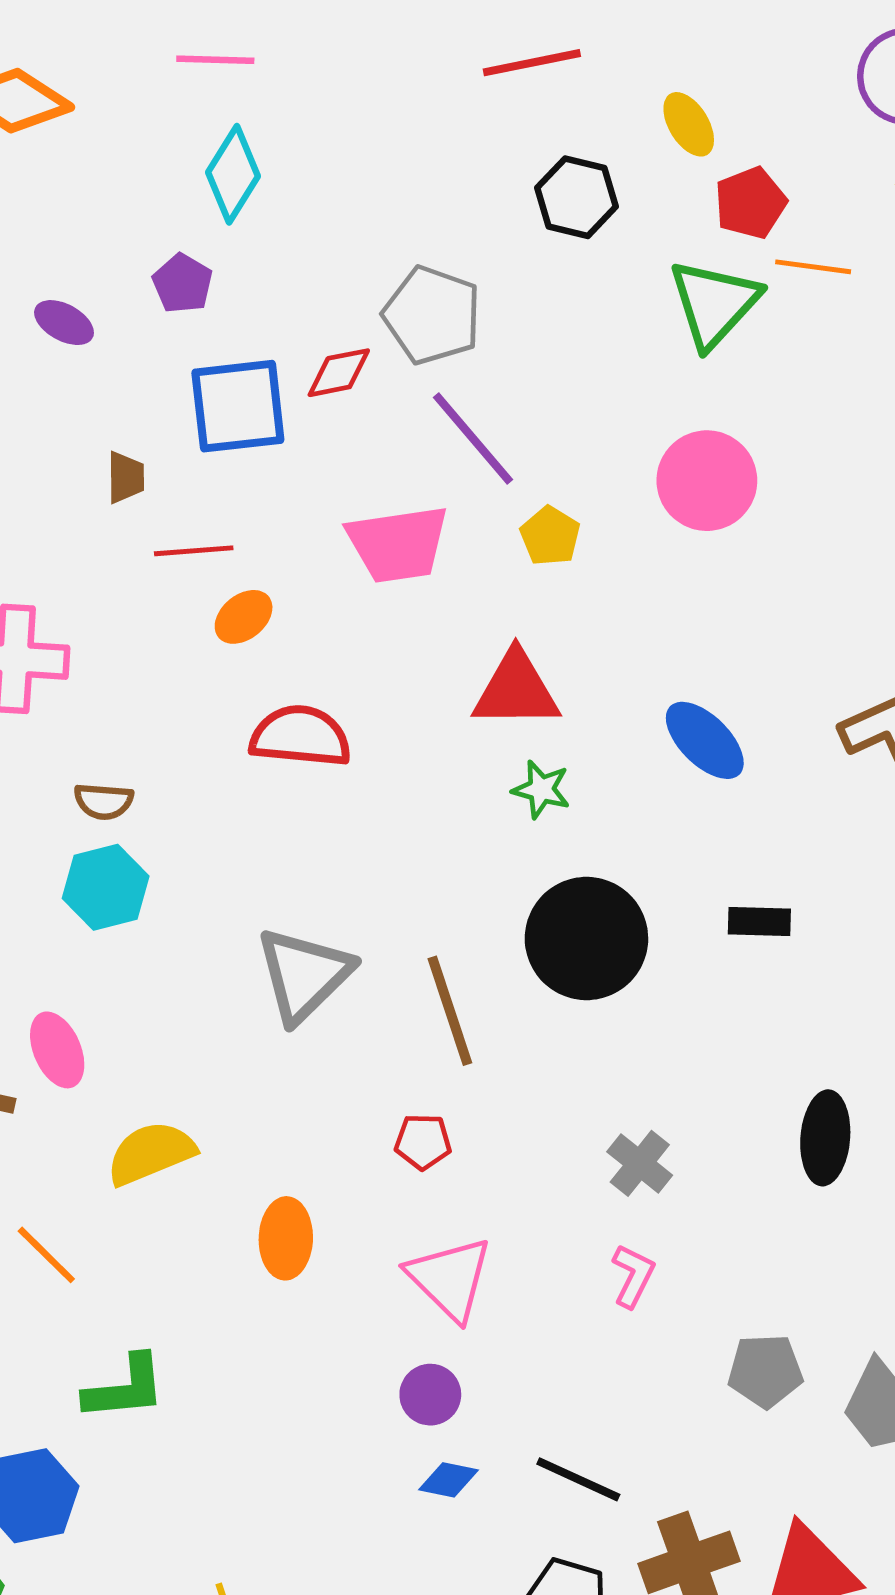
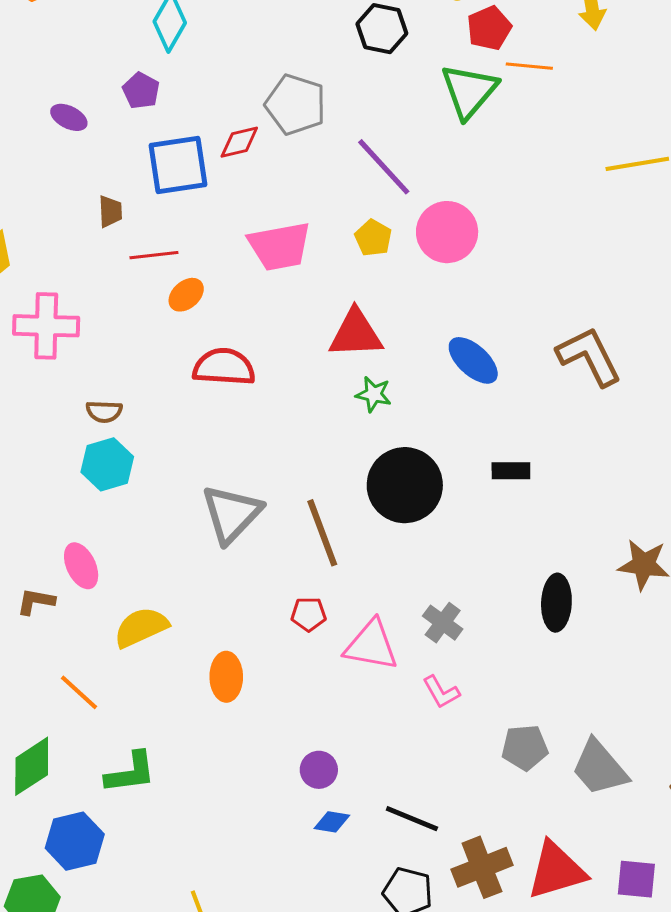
purple line: (473, 438) -> (384, 167), moved
pink circle: (707, 481) -> (447, 232), moved
pink L-shape: (633, 1276) -> (441, 692), turned 126
pink triangle: (450, 1279) -> (371, 645), moved, turned -32

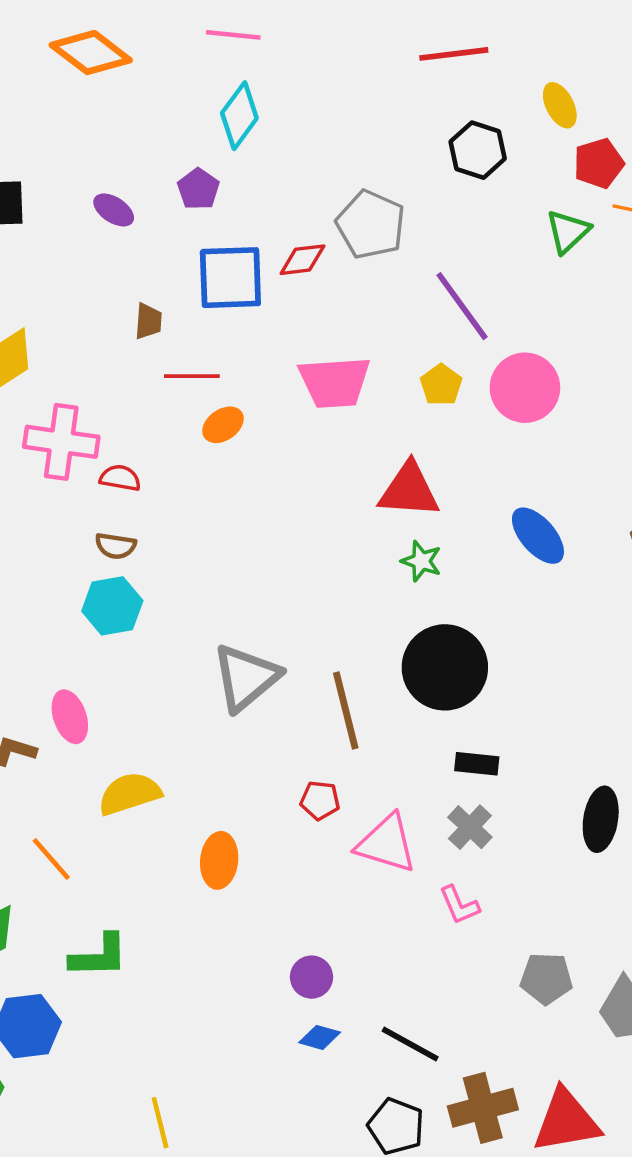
green triangle: (469, 91) -> (568, 231), size x0.7
red semicircle: (224, 367) -> (120, 478), moved, size x0.6
black rectangle: (511, 471) -> (477, 764), moved

